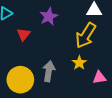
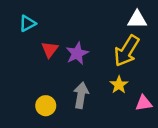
purple star: (49, 16) -> (77, 53), moved
yellow circle: (20, 80) -> (46, 106), size x0.6

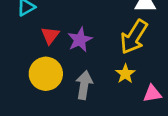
yellow circle: (46, 106) -> (46, 74), moved, size x1.5

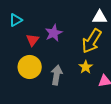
purple star: (80, 40) -> (54, 33), moved

